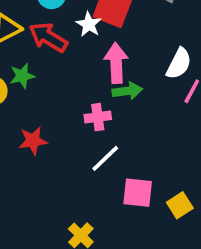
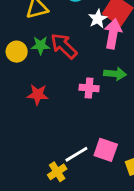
red arrow: (48, 37) -> (64, 46), moved
pink arrow: (116, 63) -> (113, 34), moved
white line: (105, 158) -> (76, 154), moved

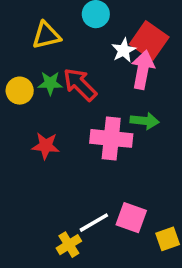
pink cross: (89, 88) -> (111, 138), size x1.6

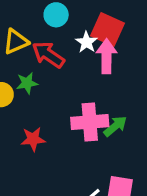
red arrow: (80, 84) -> (48, 55), moved
green arrow: (145, 121) -> (115, 126), moved, turned -35

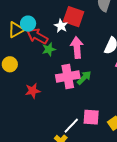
cyan circle: (56, 15) -> (28, 24), moved
pink arrow: (106, 56) -> (77, 47), moved
green star: (27, 83) -> (49, 49), moved

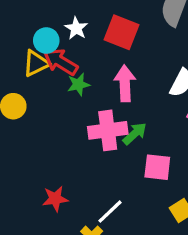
white star: (61, 26) -> (76, 28), moved
yellow triangle: (16, 30) -> (36, 63), moved
red star: (33, 91) -> (55, 199), moved
pink square: (91, 117) -> (157, 167), moved

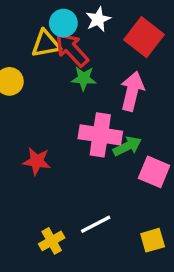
pink square: (157, 167) -> (154, 172), moved
red star: (55, 199) -> (37, 161), moved
white line: (110, 212) -> (96, 224), moved

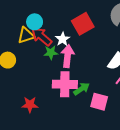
white star: (98, 19) -> (63, 39), moved
red square: (144, 37) -> (83, 24), turned 30
pink arrow: (132, 91) -> (67, 56), moved

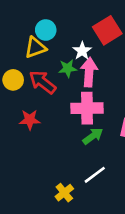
red arrow: (42, 37) -> (43, 82), moved
green arrow: (82, 89) -> (93, 136), moved
red star: (30, 105) -> (30, 120), moved

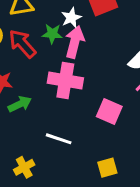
green arrow: (93, 136) -> (20, 104), moved
white line: (95, 175) -> (59, 139), moved, turned 45

